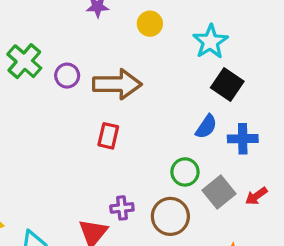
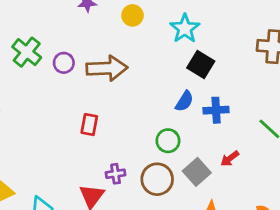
red rectangle: (108, 136) -> (89, 125), moved
gray square: (219, 192) -> (197, 172), moved

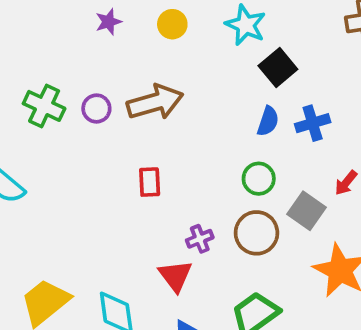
black square: (201, 64) -> (278, 68), turned 32

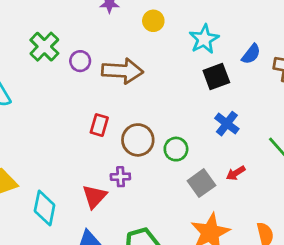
blue semicircle: (268, 121) -> (251, 54), moved
blue cross: (313, 123) -> (227, 124), turned 35
brown circle: (256, 233) -> (138, 140), moved

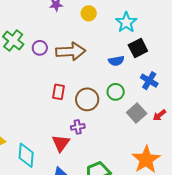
blue semicircle: (251, 54) -> (116, 61), moved, turned 49
green circle: (176, 149) -> (116, 92), moved
gray square: (201, 183) -> (137, 113), moved

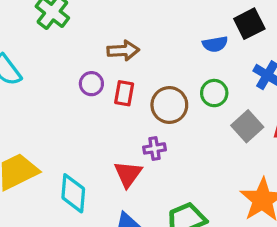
purple circle: (40, 48) -> (91, 84), moved
brown arrow: (71, 51) -> (123, 51), moved, size x0.7

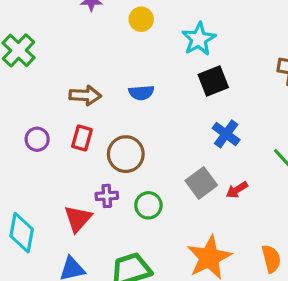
blue semicircle: (215, 44) -> (141, 93), moved
purple circle: (91, 84) -> (37, 139), moved
green circle: (214, 93) -> (148, 205), moved

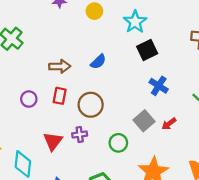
blue semicircle: (141, 93) -> (98, 62), turned -35
green circle: (148, 205) -> (118, 143), moved
red triangle: (78, 219) -> (53, 141), moved

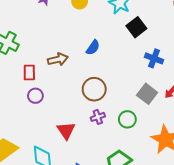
red rectangle: (60, 96) -> (29, 72), moved
purple cross: (80, 134) -> (98, 117), moved

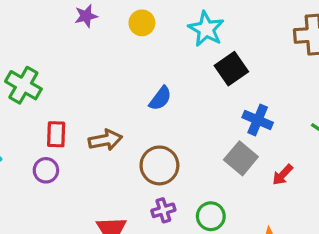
brown arrow: (58, 59) -> (105, 140), moved
gray square: (147, 94) -> (241, 158), moved
purple circle: (35, 96) -> (46, 170), moved

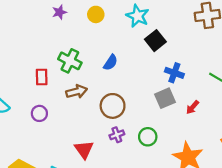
green cross: (23, 85) -> (70, 61), moved
red rectangle: (56, 134) -> (42, 77), moved
gray square: (241, 158) -> (165, 98), turned 30

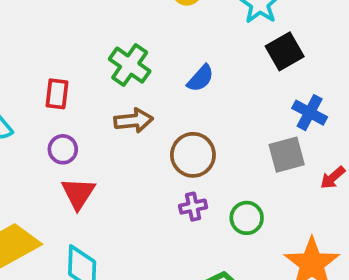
red rectangle: (42, 77) -> (57, 94), moved
red triangle: (84, 149) -> (78, 193), moved

